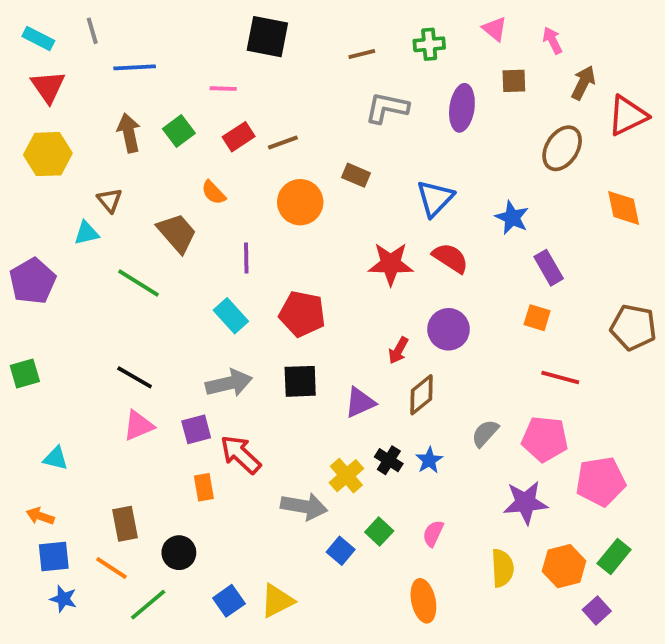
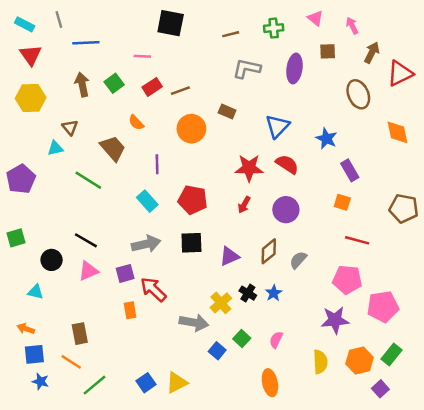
brown ellipse: (562, 148) -> (358, 94), turned -56
red arrow: (398, 350) -> (244, 205), moved
gray semicircle: (485, 433) -> (298, 260), moved
black circle: (179, 553) -> (52, 260), moved

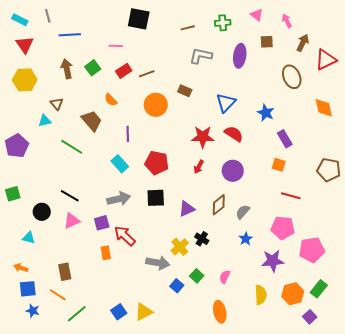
blue star: (274, 293) -> (246, 239), moved

